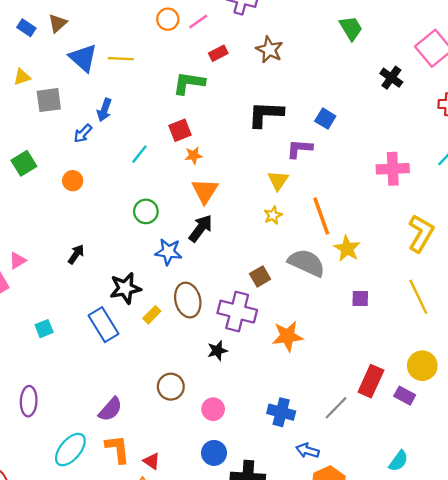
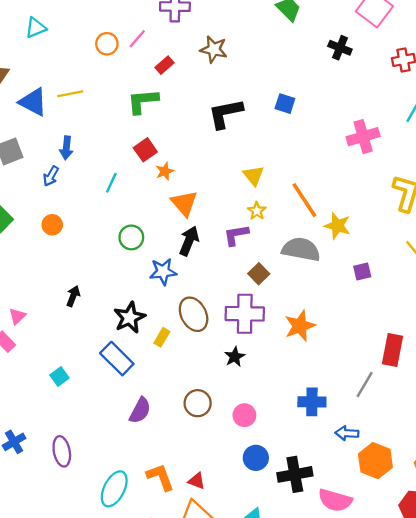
purple L-shape: (299, 149) -> (236, 235), moved
purple semicircle: (110, 409) -> (140, 410), moved

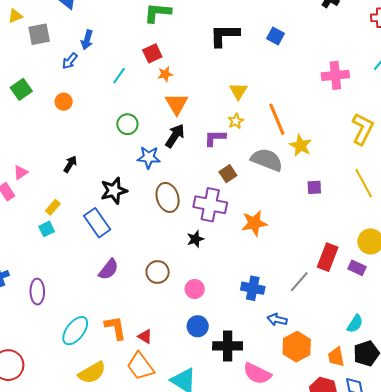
yellow rectangle: (162, 337) -> (53, 207), moved

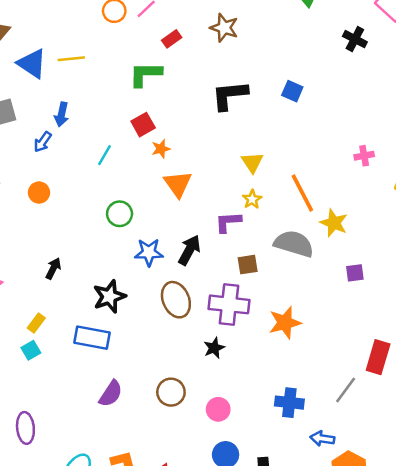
pink cross: (335, 75) -> (364, 156), moved, size x0.6
black arrow: (175, 136) -> (189, 250), moved
brown square: (228, 174) -> (248, 265), turned 30
blue rectangle: (97, 223) -> (92, 338), turned -40

